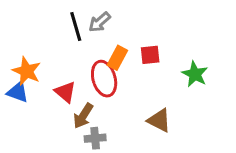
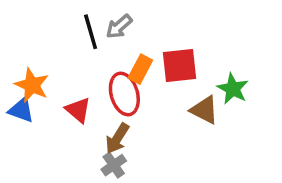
red square: (150, 55) -> (179, 66), size x1.5
brown arrow: (83, 116) -> (117, 138), moved
brown triangle: (159, 120) -> (204, 110), moved
gray cross: (95, 138) -> (114, 165), turned -30

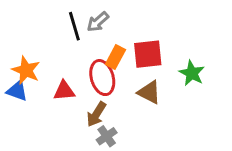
red triangle: (78, 110) -> (64, 91), turned -45
brown triangle: (204, 110) -> (149, 92), moved
gray cross: (114, 165) -> (107, 136), moved

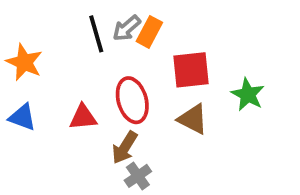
orange rectangle: (115, 57) -> (149, 32), moved
orange star: (26, 70) -> (24, 62), moved

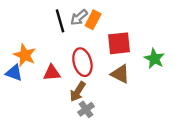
orange star: (24, 62) -> (25, 55), moved

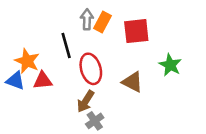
gray arrow: (79, 17) -> (87, 19), turned 132
black line: (60, 21) -> (66, 45), moved
red square: (119, 43) -> (136, 31), moved
red triangle: (52, 73) -> (43, 81), moved

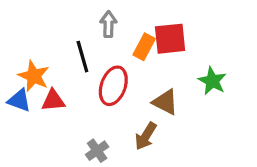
orange rectangle: (103, 22) -> (144, 47), moved
red ellipse: (91, 69) -> (113, 86), turned 36
brown arrow: (86, 101) -> (146, 136), moved
gray cross: (95, 121) -> (97, 151), moved

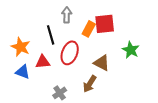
blue triangle: (19, 100) -> (23, 72), moved
red triangle: (53, 100) -> (43, 62), moved

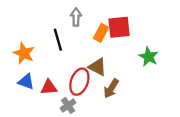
red ellipse: (70, 53) -> (79, 82), moved
red triangle: (43, 62) -> (49, 87), moved
brown triangle: (102, 63) -> (98, 67), moved
brown arrow: (90, 84) -> (111, 88), moved

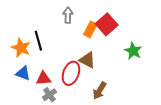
red square: (119, 27) -> (107, 24), turned -35
black line: (58, 40) -> (38, 41), moved
brown arrow: (111, 88) -> (99, 91), moved
gray cross: (68, 105) -> (50, 95), moved

